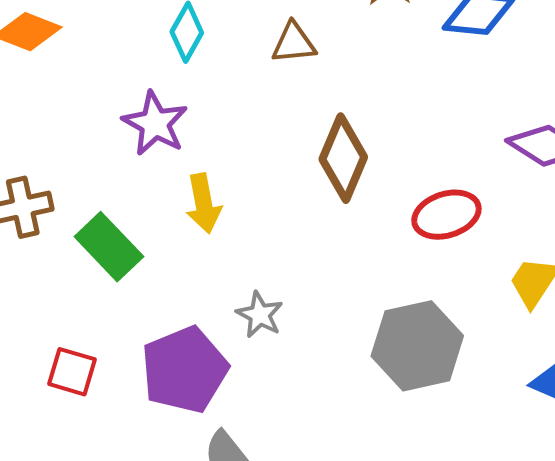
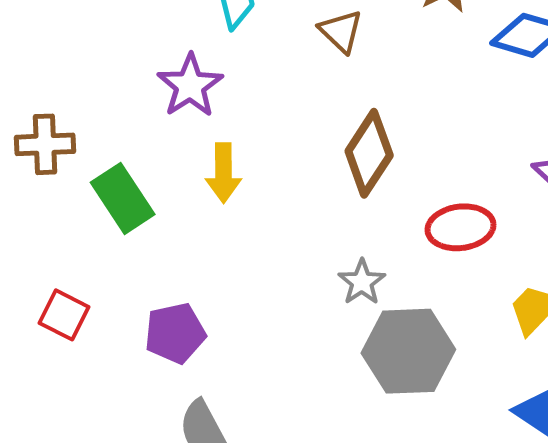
brown triangle: (294, 43) -> (341, 31), turned 39
gray star: (260, 315) -> (362, 282), moved
purple pentagon: (185, 370) -> (175, 333), size x0.7

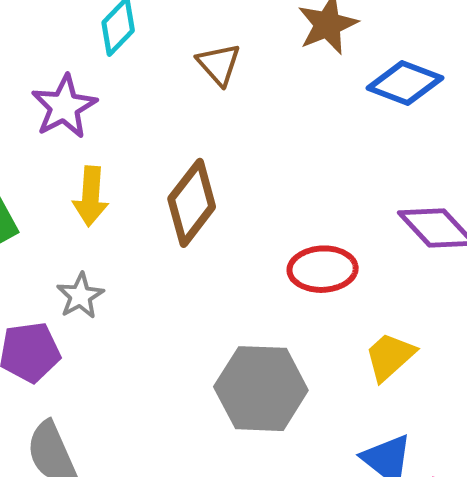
brown diamond: (369, 153) -> (192, 203), moved
gray star: (362, 282) -> (80, 296), moved

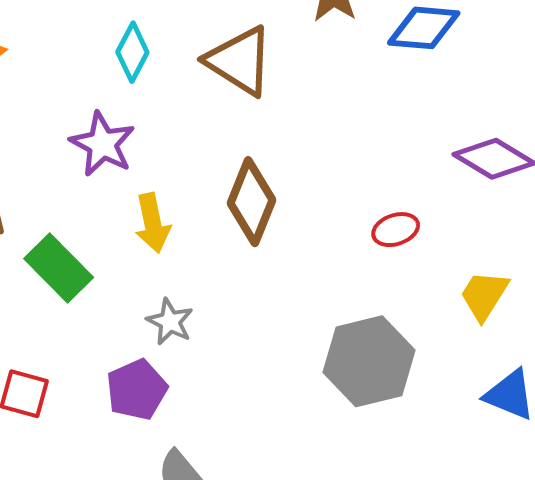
brown triangle: (219, 64) -> (240, 61), size x1.6
red ellipse: (323, 269) -> (396, 230), size x0.7

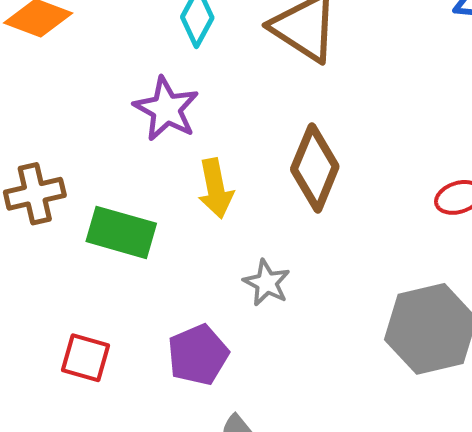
green rectangle: (59, 268) -> (121, 232), turned -30
gray star: (170, 322) -> (267, 283), moved

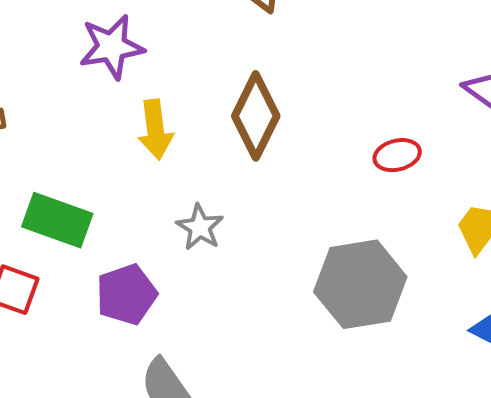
purple star: (166, 109) -> (112, 47), turned 30
green rectangle: (121, 232) -> (57, 220), moved

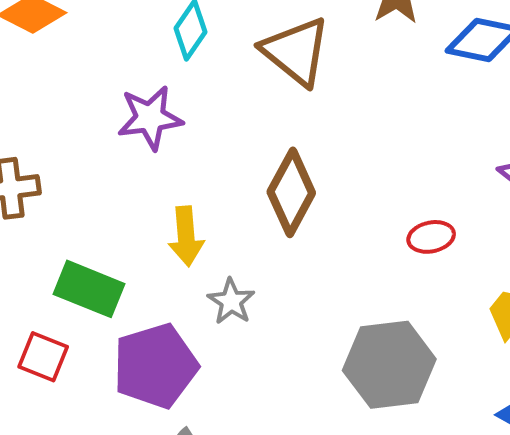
yellow arrow: (155, 130) -> (186, 236), moved
purple pentagon: (127, 294) -> (155, 366), size x1.4

